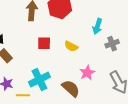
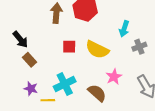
yellow semicircle: (71, 46) -> (97, 50), size x1.6

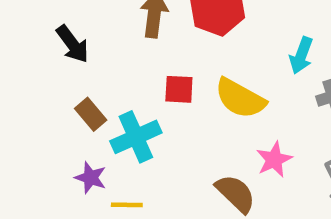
black arrow: (20, 39) -> (72, 44), moved
cyan cross: (65, 84) -> (136, 137), moved

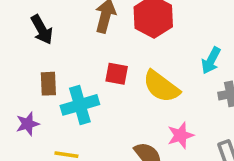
brown rectangle: (91, 114) -> (48, 84), turned 30
purple star: (91, 178) -> (28, 124), moved, turned 30

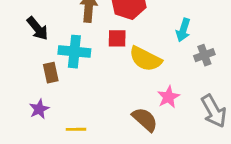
red square: (117, 74) -> (117, 38), moved
cyan cross: (80, 105) -> (74, 52), moved, turned 32

